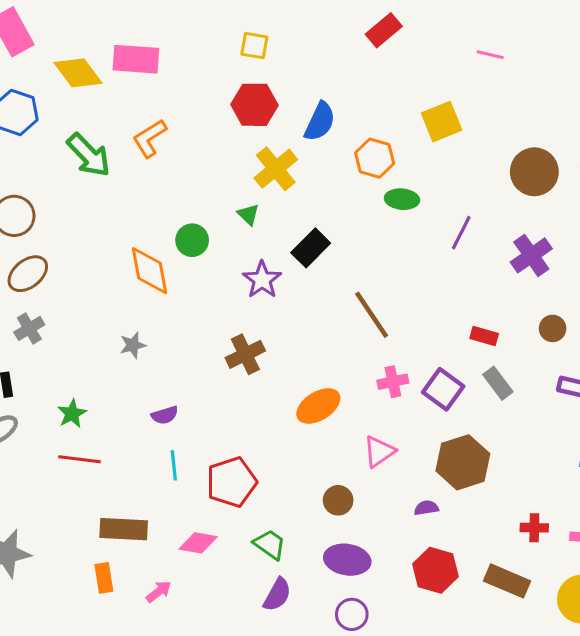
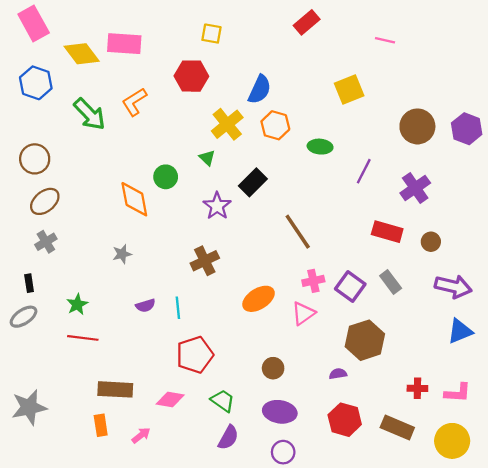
red hexagon: (254, 105) -> (191, 76), moved
orange hexagon: (375, 158) -> (275, 125), moved
red rectangle: (484, 336) -> (387, 232), moved, size x1.5
pink triangle: (379, 452) -> (303, 313), moved
cyan line: (174, 465) -> (178, 308), moved

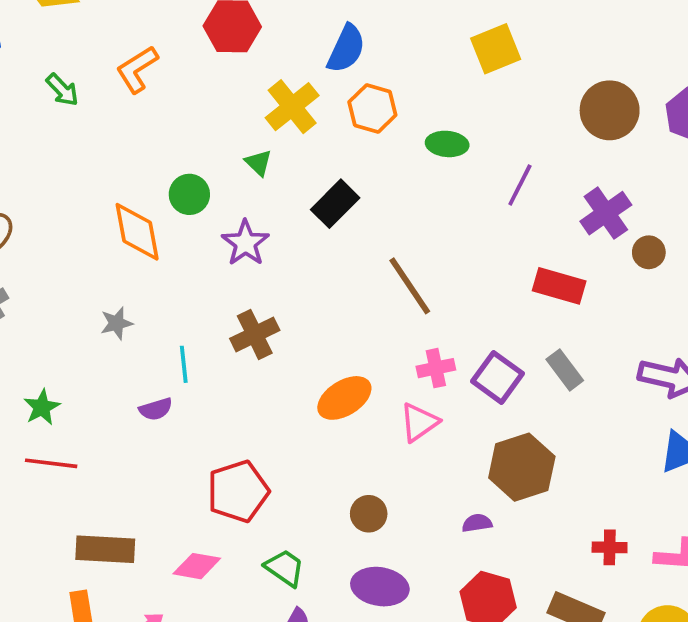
green arrow: (90, 114) -> (62, 90), size x0.6
purple star: (217, 206) -> (245, 243), moved
brown circle: (431, 242) -> (649, 252), moved
cyan line: (178, 308) -> (184, 364), moved

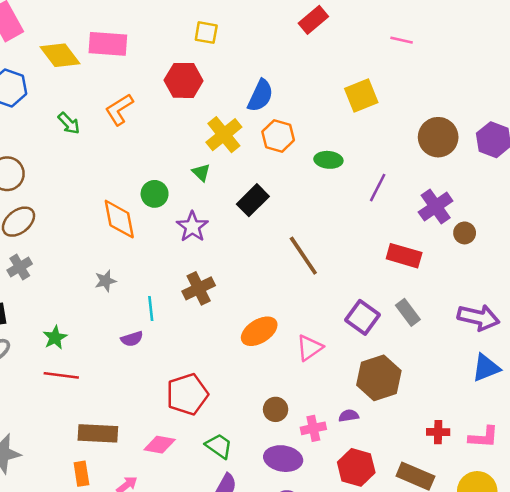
pink cross: (436, 368) -> (313, 428), moved

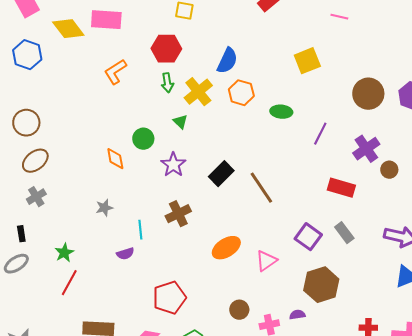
green arrow: (69, 123) -> (167, 83), moved, turned 36
black rectangle: (253, 200) -> (221, 174), moved
orange diamond: (119, 219) -> (115, 159), size x0.7
red line: (61, 375) -> (69, 283), turned -68

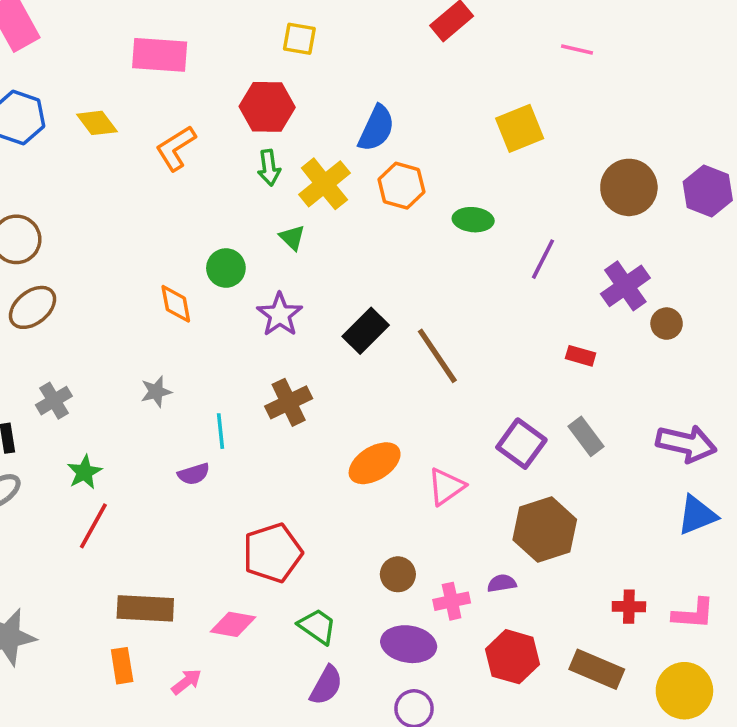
yellow diamond: (68, 29) -> (97, 123), moved, size x0.7
red rectangle: (341, 188) -> (581, 356), size x0.6
gray cross: (36, 197) -> (54, 401), moved

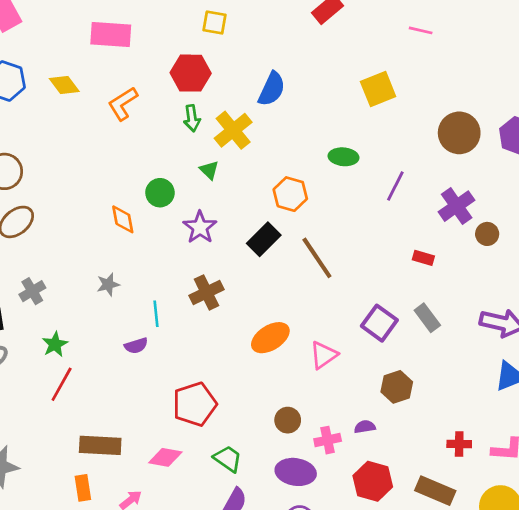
orange hexagon: (401, 186) -> (290, 194), moved
brown hexagon: (545, 530) -> (397, 387), size x0.7

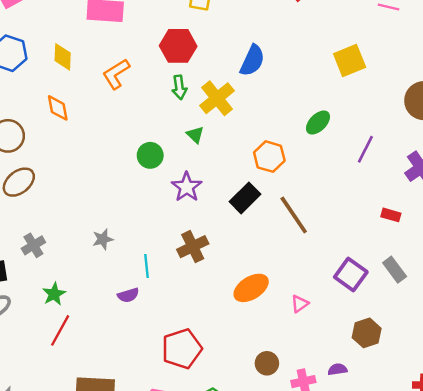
yellow diamond: (64, 85) -> (63, 57), turned 40
green ellipse: (344, 157) -> (318, 123), turned -50
orange diamond: (123, 219) -> (58, 108), moved
pink triangle: (324, 355) -> (300, 304), size x0.7

